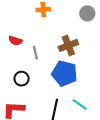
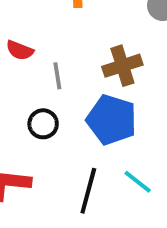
black circle: (22, 79) -> (43, 124), moved

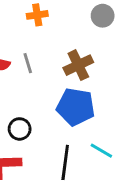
gray line: (57, 76) -> (28, 63), moved
black circle: (43, 124) -> (20, 129), moved

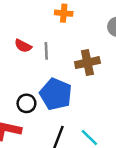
blue pentagon: (76, 107) -> (56, 94), moved

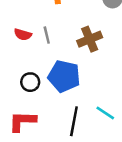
black circle: (26, 103) -> (30, 82), moved

